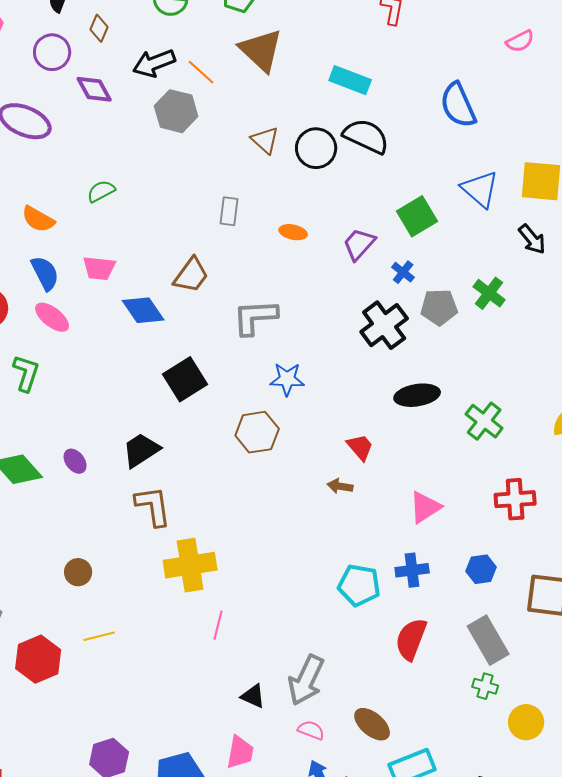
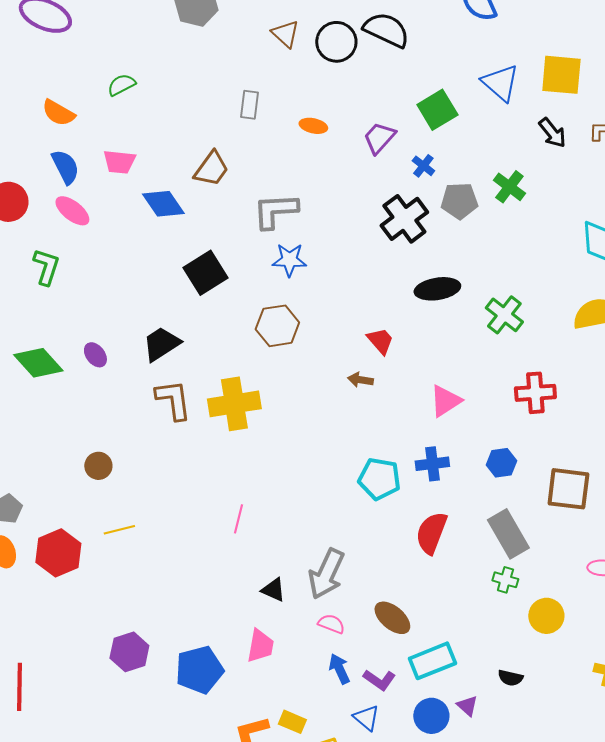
blue star: (287, 379) -> (289, 260), moved
yellow cross: (190, 565) -> (234, 404), moved

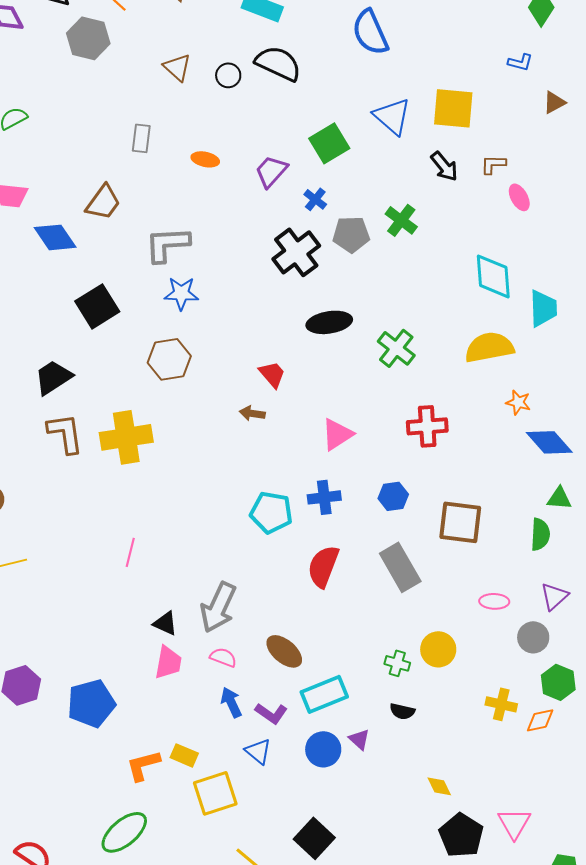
black circle: (336, 42) -> (228, 75), size x0.6
green cross: (505, 580) -> (397, 663), moved
pink trapezoid: (260, 646) -> (168, 662), moved

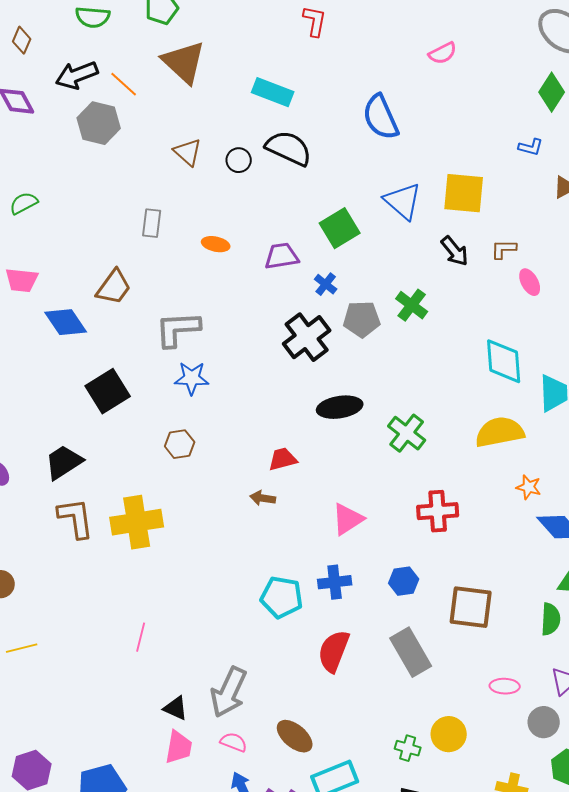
purple trapezoid: (271, 171) -> (282, 256), turned 39
brown hexagon: (169, 359) -> (180, 444), size x0.7
red trapezoid: (272, 374) -> (283, 459), turned -64

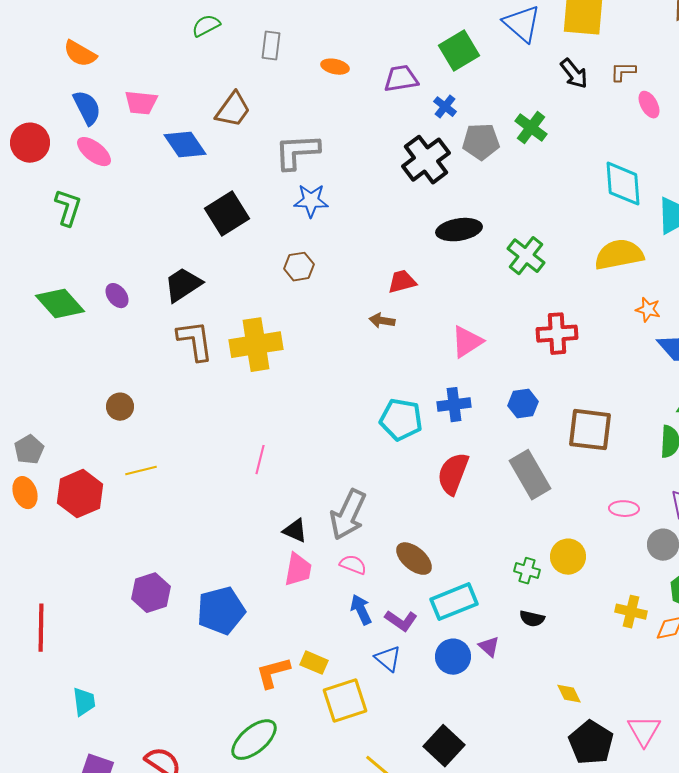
green semicircle: (24, 203) -> (206, 26), moved

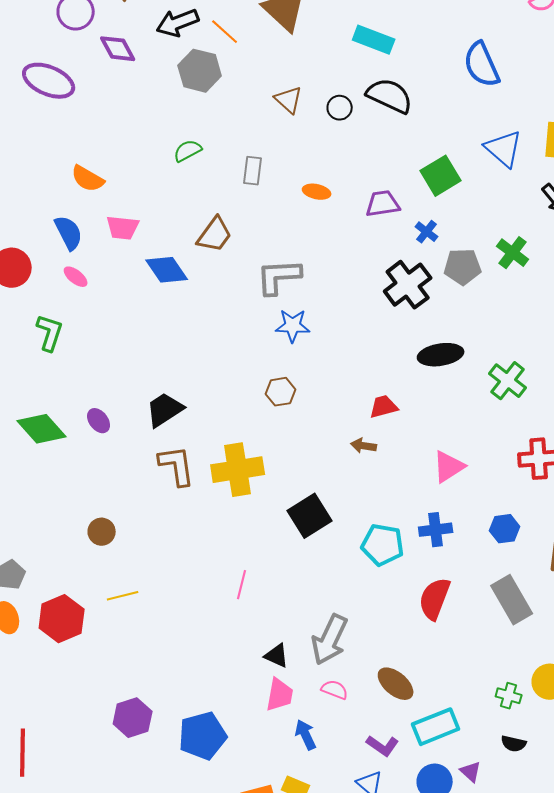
orange semicircle: (80, 54) -> (88, 179), moved
pink ellipse: (94, 152) -> (76, 277), size x0.7
black square: (227, 214) -> (310, 516), moved
blue arrow: (361, 610) -> (306, 735), moved

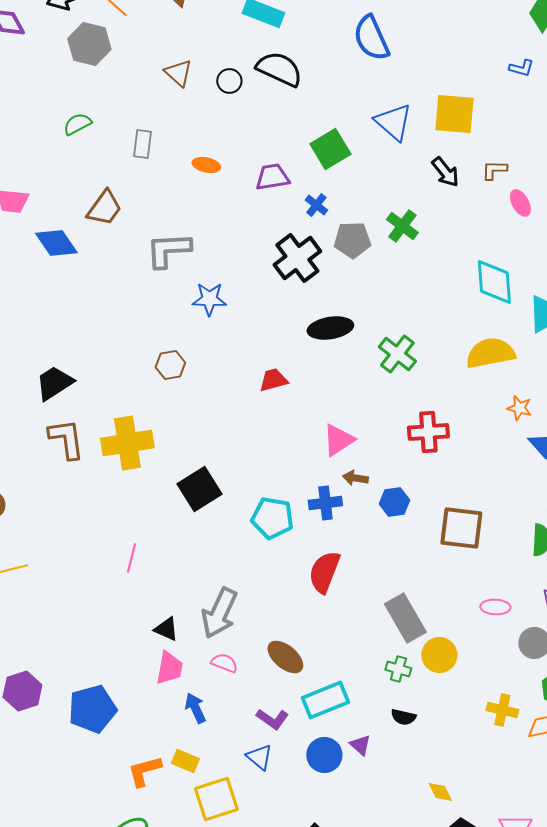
blue star: (293, 326) -> (209, 299), moved
brown arrow: (364, 446) -> (355, 478), moved
gray rectangle: (512, 600) -> (405, 618), moved

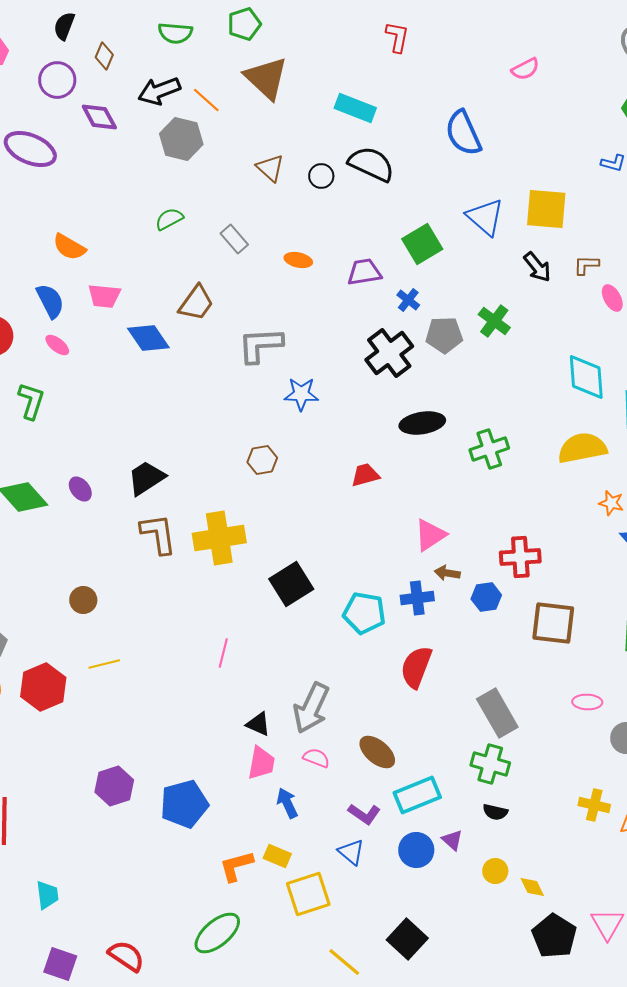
gray rectangle: (142, 144) -> (234, 239), turned -48
green cross: (397, 354) -> (489, 449), turned 33
red cross: (428, 432) -> (520, 557), moved
yellow circle: (439, 655) -> (495, 871), moved, size x0.7
green cross: (398, 669) -> (490, 764), size x1.5

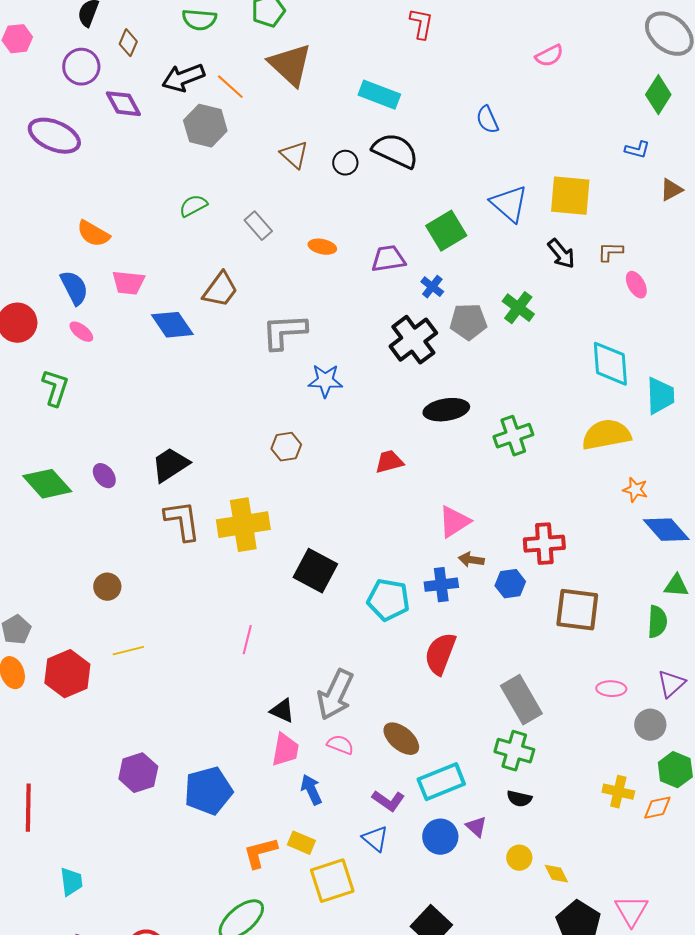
blue semicircle: (463, 133) -> (487, 120), size x0.6
black square: (291, 584) -> (315, 571), turned -30

